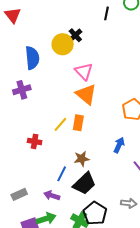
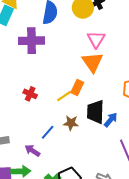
purple cross: (22, 90) -> (32, 41), size x1.4
yellow line: (60, 124) -> (64, 96), moved
black trapezoid: (84, 184) -> (95, 112), moved, turned 120

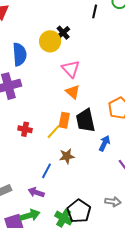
orange triangle: (92, 62) -> (73, 92), size x0.7
red cross: (30, 94) -> (25, 129), moved
black trapezoid: (95, 112) -> (85, 121), moved

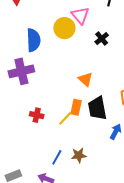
black cross: (63, 33) -> (102, 39), moved
pink triangle: (71, 69) -> (80, 15), moved
brown star: (67, 156) -> (79, 155), moved

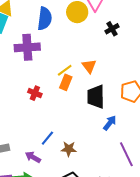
orange rectangle: (76, 107) -> (66, 82), moved
yellow line: (65, 118) -> (65, 70), moved
brown star: (79, 155) -> (69, 149), moved

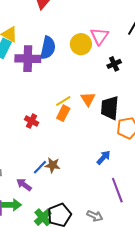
purple cross: (27, 47) -> (28, 59), moved
black trapezoid: (96, 97) -> (110, 108), moved
brown star: (69, 149) -> (53, 165), moved

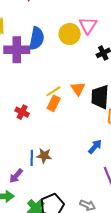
blue line: (40, 167) -> (32, 158), turned -42
purple arrow: (24, 185) -> (16, 176), turned -84

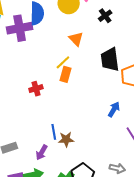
orange triangle: (78, 89) -> (76, 39), moved
red cross: (22, 112) -> (36, 89), turned -32
brown star: (44, 156) -> (66, 139), moved

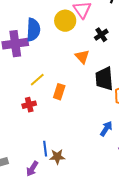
orange triangle: (76, 39) -> (82, 57), moved
yellow line: (63, 62) -> (37, 80), moved

